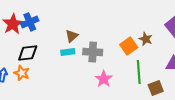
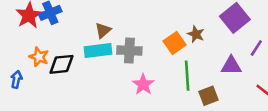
cyan rectangle: (68, 52) -> (98, 51), size x1.5
black diamond: (28, 53) -> (62, 64), moved
orange star: (22, 73) -> (39, 57), moved

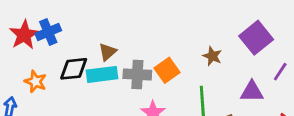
orange square: (175, 43) -> (167, 70), moved
black diamond: (62, 64) -> (74, 69), moved

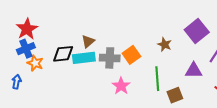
blue cross: (48, 32) -> (26, 49), moved

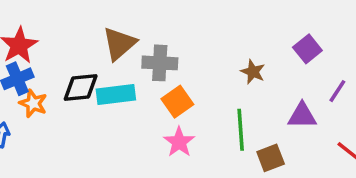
purple square: (197, 31) -> (307, 49), size x0.7
brown triangle: (88, 41) -> (119, 44), moved, size x1.5
orange square: (131, 55) -> (177, 102), moved
gray cross: (110, 58) -> (160, 63), moved

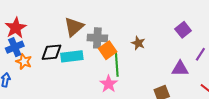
brown star: (253, 72) -> (138, 43), moved
orange square: (177, 102) -> (108, 50), moved
green line: (241, 130) -> (117, 65), moved

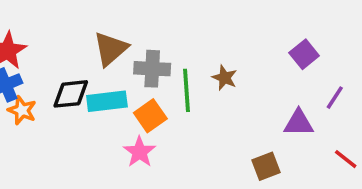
orange square: (108, 50) -> (150, 116), moved
green line: (117, 65) -> (187, 90), moved
pink star: (109, 84) -> (139, 152), moved

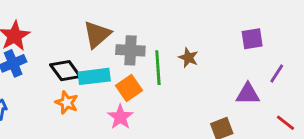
purple square: (304, 54) -> (252, 39), turned 30
black diamond: (71, 94) -> (65, 71), turned 60
orange star: (22, 110) -> (67, 102), moved

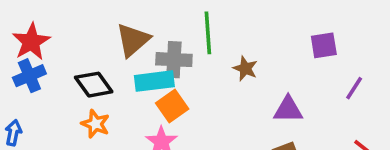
green line: (158, 68) -> (208, 33), moved
cyan rectangle: (94, 76) -> (154, 81), moved
purple triangle: (248, 94) -> (288, 110), moved

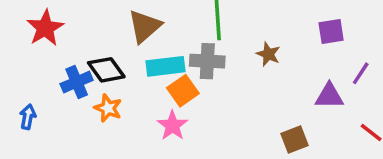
gray cross: (174, 60) -> (207, 61), moved
brown star: (245, 69) -> (268, 54), moved
blue cross: (29, 76) -> (77, 82), moved
purple triangle: (288, 110) -> (329, 96), moved

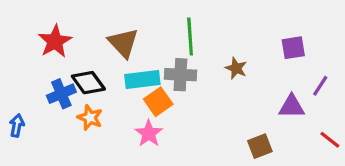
brown triangle: (145, 26) -> (123, 43), turned -32
red star: (45, 28) -> (55, 41), moved

